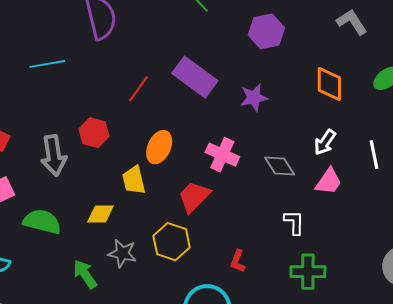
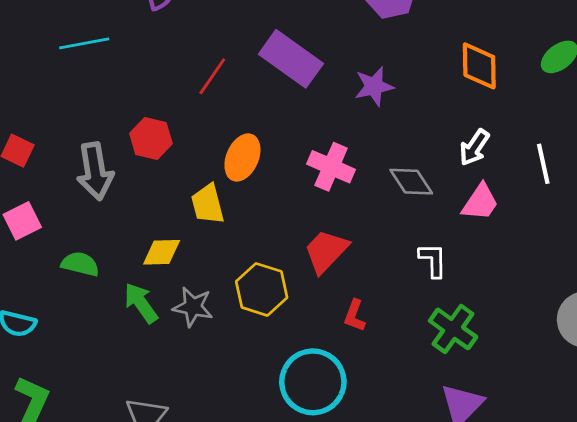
red trapezoid: (194, 197) -> (326, 251), moved
green semicircle: (42, 222) -> (80, 264), size x0.7
green cross: (308, 272) -> (453, 329), turned 36
green arrow: (85, 274) -> (141, 303), moved

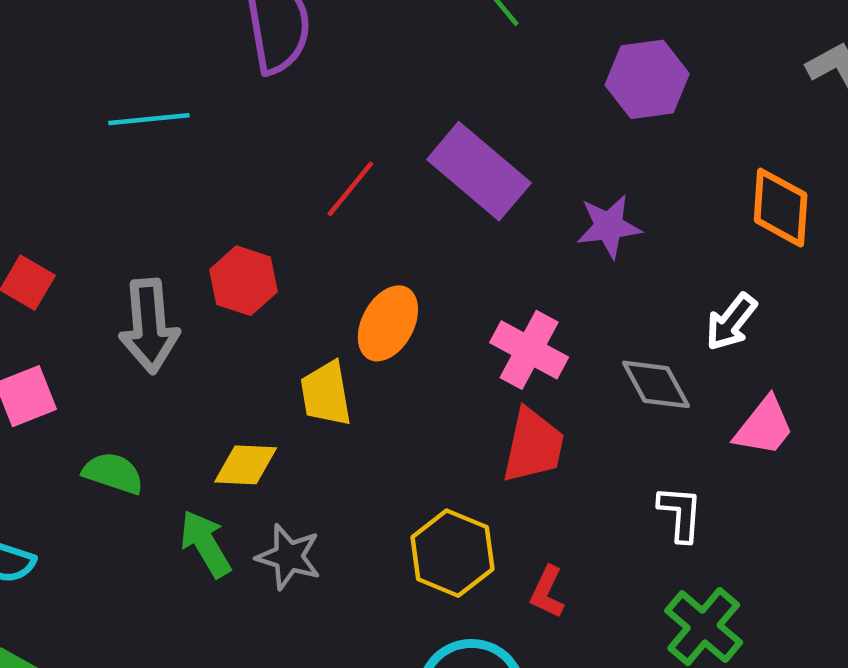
white arrow: (474, 147) -> (731, 322), moved
red trapezoid: (326, 251) -> (533, 446), moved, turned 144
yellow hexagon: (262, 289) -> (452, 553), moved

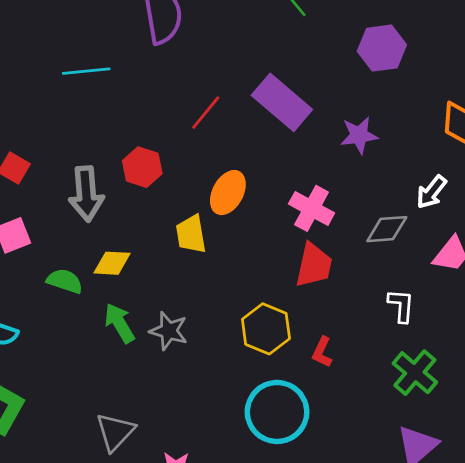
gray diamond: (656, 384) -> (387, 229), turned -66
yellow diamond: (246, 465) -> (112, 263), moved

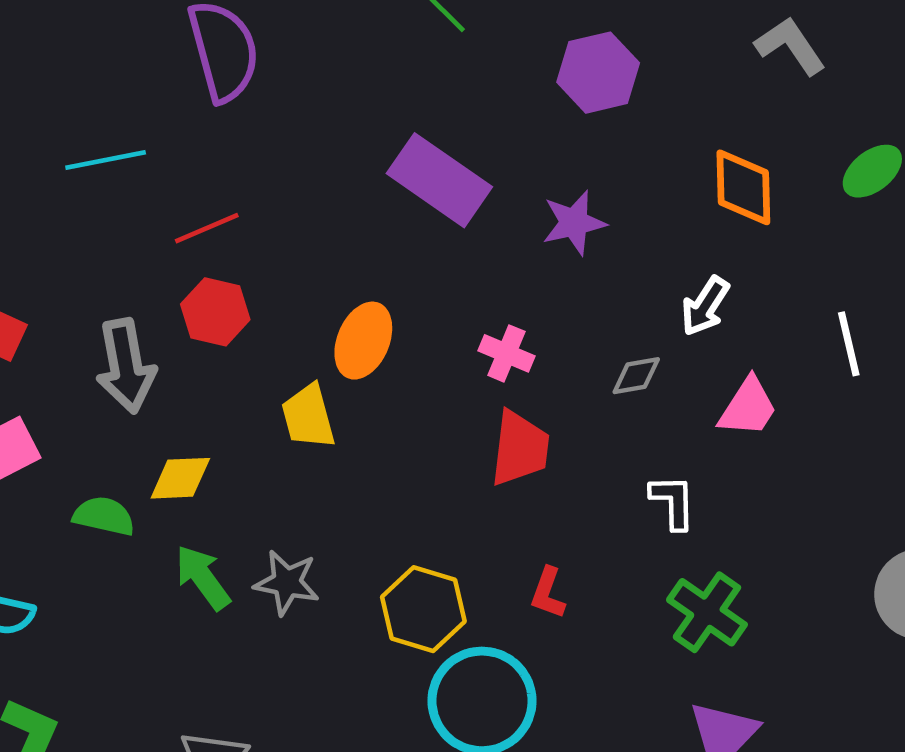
red line: (206, 113) -> (207, 228), moved, turned 33
pink cross: (312, 208) -> (506, 353), size x0.7
gray diamond: (387, 229) -> (636, 376), size x0.7
yellow hexagon: (266, 329) -> (423, 609), moved

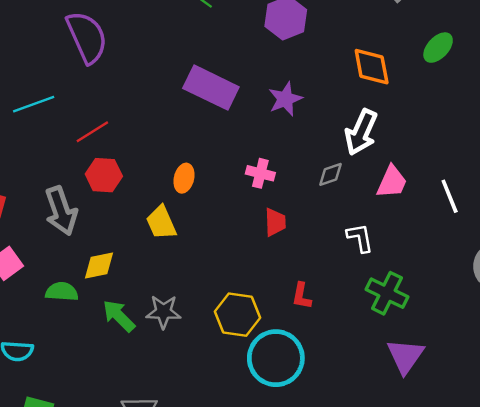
white arrow: (705, 306) -> (361, 132), size x1.4
orange ellipse: (363, 341) -> (184, 178), size x0.7
white line: (849, 344) -> (450, 196), moved
red trapezoid: (520, 448) -> (275, 222), size x0.7

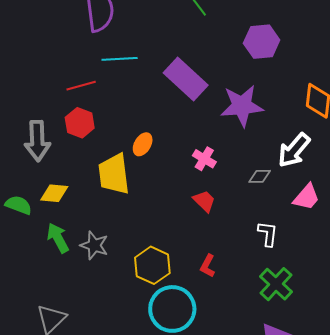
purple star: (285, 99) -> (242, 106), size x1.5
cyan line: (34, 104) -> (120, 59), moved
red trapezoid: (275, 222) -> (204, 201), turned -60
yellow trapezoid: (161, 223) -> (114, 174), size x1.4

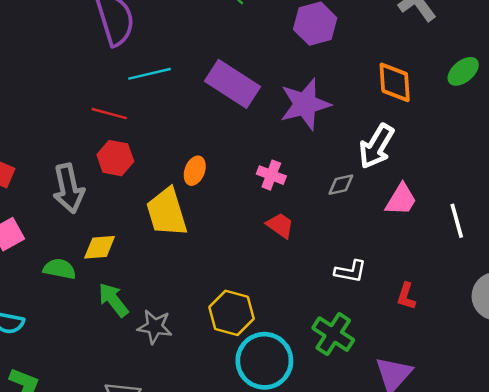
red line: (81, 86) -> (109, 114), turned 40
white L-shape: (268, 234) -> (350, 271), moved, turned 104
gray star: (94, 245) -> (155, 327), moved
red L-shape: (208, 266) -> (406, 296), moved
green cross: (276, 284) -> (333, 334), moved

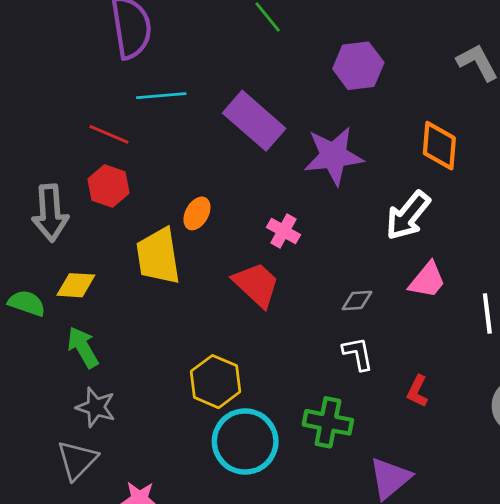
gray diamond: (341, 185) -> (357, 300), moved
red trapezoid: (280, 225) -> (256, 284), moved, size x1.5
white L-shape: (350, 271) -> (358, 354), turned -120
gray star: (155, 327) -> (96, 407), moved
green cross: (333, 334) -> (328, 422), turned -30

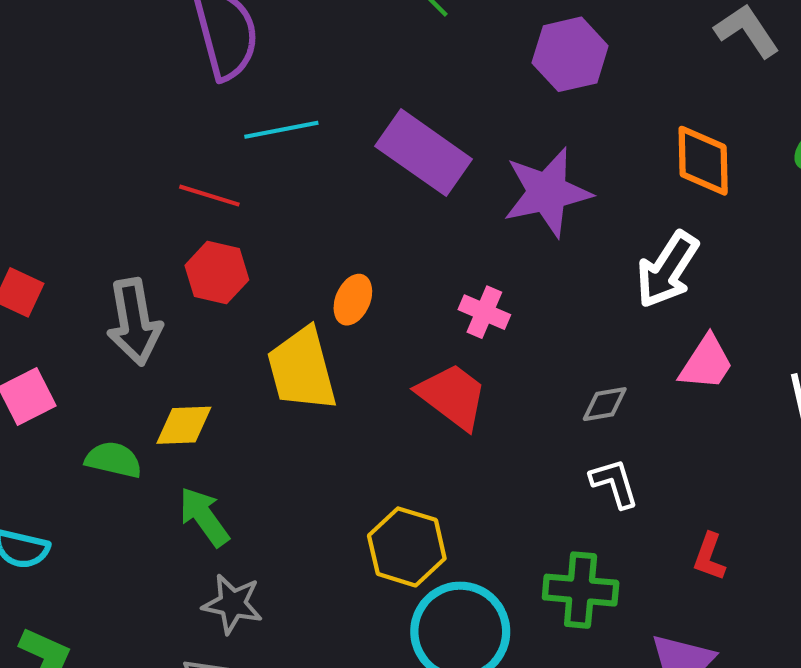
red L-shape: (417, 391) -> (709, 557), moved

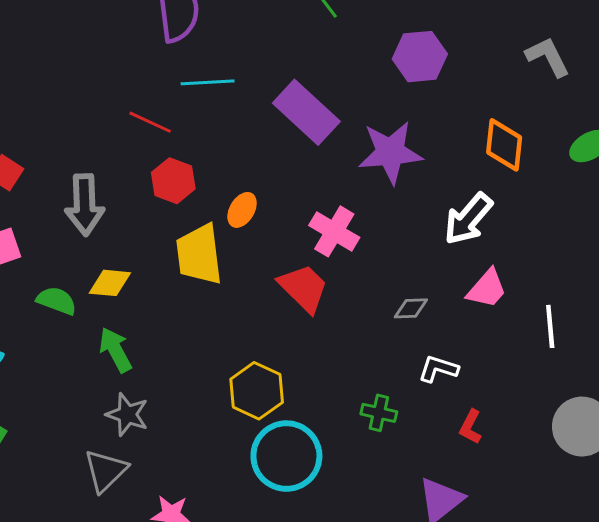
red hexagon: (217, 273) -> (173, 181), moved
pink cross: (484, 312) -> (334, 231), size x1.4
white L-shape: (614, 483) -> (438, 369), moved, turned -63
green cross: (581, 590) -> (379, 413), moved, size x0.7

